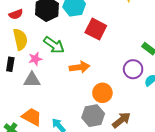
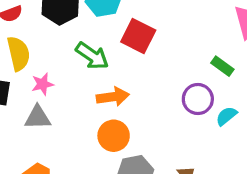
green arrow: (54, 45) -> (92, 56), moved
orange circle: (102, 93) -> (114, 136), moved

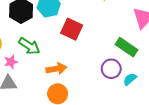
green arrow: (92, 56) -> (29, 46), moved
green rectangle: (222, 66) -> (126, 47), size x1.5

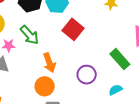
orange arrow: (56, 69) -> (49, 63), turned 66
purple circle: (111, 69) -> (87, 75), moved

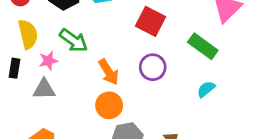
red square: (73, 29) -> (151, 21), moved
purple circle: (87, 75) -> (153, 67), moved

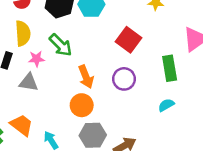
green rectangle: (203, 46) -> (170, 68), turned 35

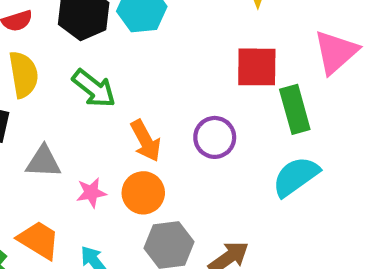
red square: (129, 40) -> (257, 67), moved, turned -30
pink star: (36, 59) -> (91, 193), moved
cyan semicircle: (166, 105) -> (296, 177), size x1.6

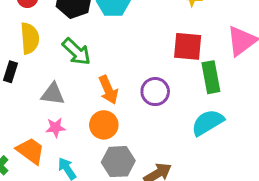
gray triangle: (43, 162) -> (53, 94), moved
pink star: (91, 193) -> (56, 128), moved

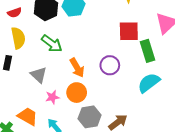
gray triangle: (53, 94) -> (39, 75), turned 42
pink star: (56, 128) -> (52, 97), moved

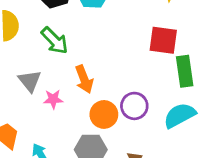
purple circle: (110, 65) -> (134, 106), moved
orange circle: (77, 93) -> (104, 114), moved
pink star: (52, 97) -> (53, 99), moved

